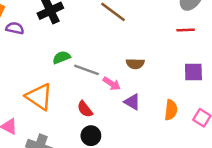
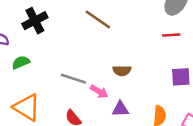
green semicircle: (62, 57) -> (21, 62), moved
purple triangle: (132, 102) -> (120, 109), turned -30

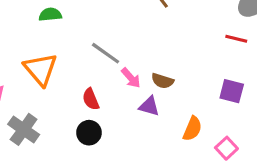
brown semicircle: (122, 71) -> (163, 81), moved

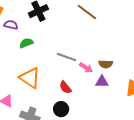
black circle: (89, 133) -> (61, 109), moved

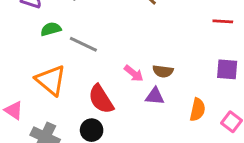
gray line: (66, 57) -> (83, 44), moved
red semicircle: (65, 87) -> (101, 99), size x1.5

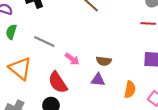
green semicircle: (51, 29) -> (11, 32), moved, turned -56
pink arrow: (134, 73) -> (72, 59), moved

